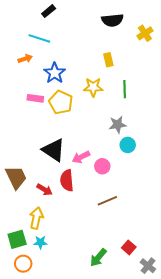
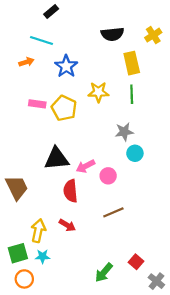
black semicircle: (112, 20) -> (112, 34), moved
yellow rectangle: (108, 60) -> (132, 63), moved, size x1.5
blue star: (55, 73) -> (66, 66), moved
black triangle: (54, 150) -> (57, 159), turned -40
red arrow: (44, 190) -> (67, 225), moved

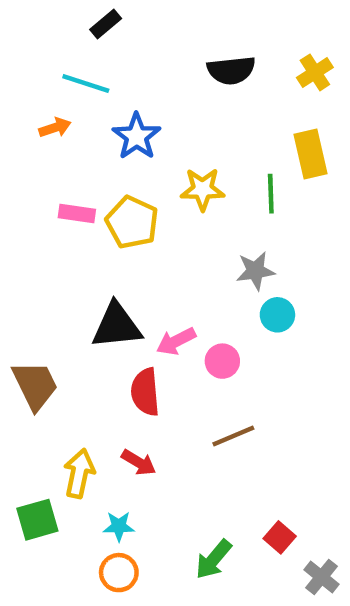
yellow rectangle: (132, 63) -> (310, 154), moved
cyan star: (43, 256) -> (119, 526), moved
orange circle: (24, 279) -> (119, 573), moved

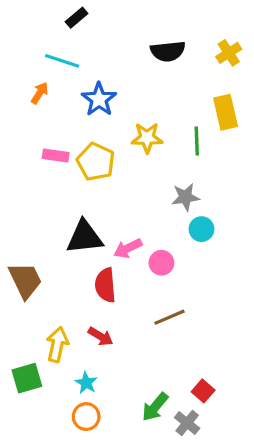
orange arrow: (55, 128) -> (40, 93), turned -40
cyan star: (119, 526) -> (86, 383), turned 30
gray cross: (322, 577) -> (187, 423), moved

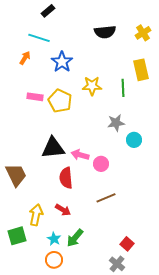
cyan circle: (201, 229) -> (134, 140), moved
pink arrow: (128, 248) -> (80, 155), turned 42
green arrow: (155, 407) -> (75, 238), moved

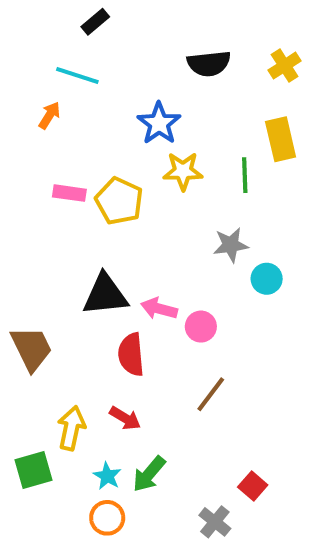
blue star: (62, 62) -> (159, 123), moved
brown line: (106, 198) -> (211, 394), turned -30
gray cross: (117, 264) -> (215, 522), moved

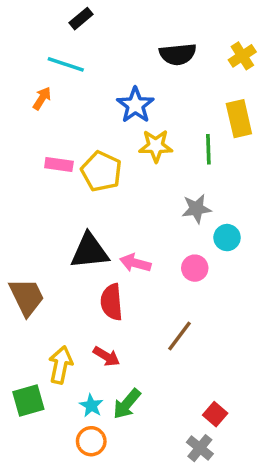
pink circle: (201, 327) -> (195, 268), moved
gray cross: (215, 522) -> (200, 448), moved

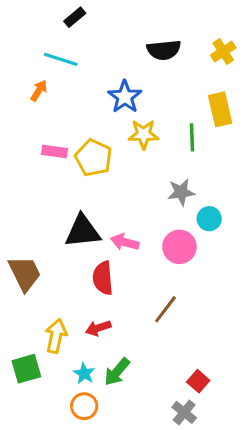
pink circle: (195, 268) -> (179, 247), size x1.4
red arrow: (106, 356) -> (98, 328), turned 130

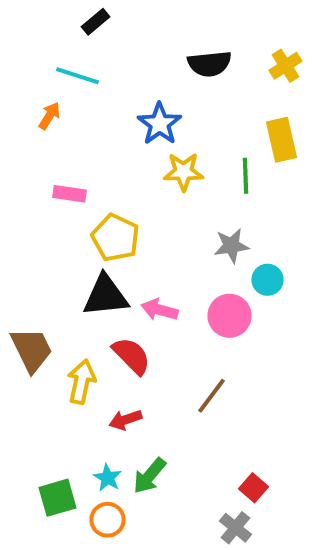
yellow pentagon: (94, 158) -> (116, 238), moved
red semicircle: (103, 278) -> (132, 356), turned 140
yellow arrow: (56, 336) -> (82, 382), moved
green square: (26, 369) -> (58, 498), moved

